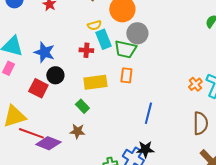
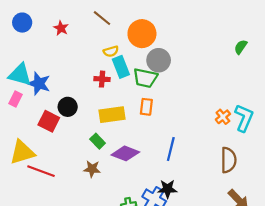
blue star: (44, 52) -> (39, 84), moved
purple diamond: (48, 143) -> (125, 153), moved

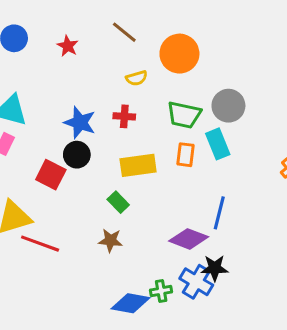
gray circle: (159, 60) -> (228, 106), moved
cyan rectangle: (121, 67) -> (218, 144), moved
blue star: (39, 84) -> (80, 123), moved
purple diamond: (125, 153) -> (189, 239), moved

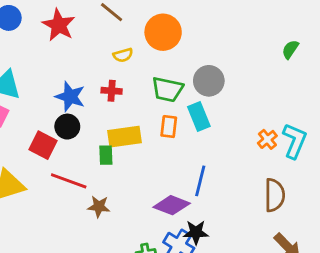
red star: (68, 46) -> (59, 25), size x1.6
green rectangle: (118, 202) -> (106, 155), moved, turned 42
red line: (40, 244) -> (69, 181), moved

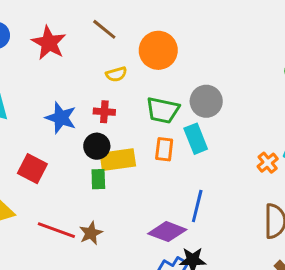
black circle: (67, 127) -> (97, 146), moved
red line: (69, 181) -> (56, 230), moved
brown star: (99, 207) -> (91, 233), turned -30

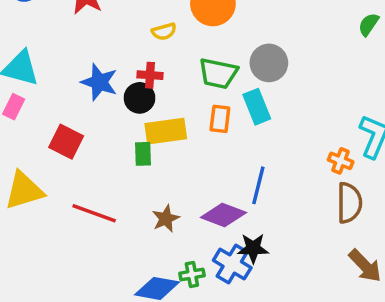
black circle: (97, 146) -> (140, 98), moved
orange cross: (268, 163) -> (341, 161), moved, turned -30
brown star: (91, 233) -> (166, 219), moved

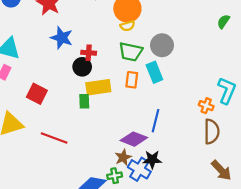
yellow semicircle: (164, 31) -> (127, 26), moved
blue star: (99, 82) -> (62, 38), moved
brown star: (166, 219) -> (123, 157), moved

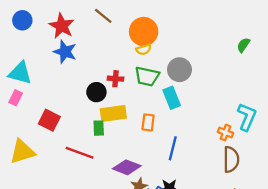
blue star: (62, 38) -> (65, 52), moved
red cross: (89, 53) -> (116, 79), moved
orange rectangle: (132, 80) -> (148, 122), moved
red line: (54, 138) -> (80, 153), moved
purple diamond: (134, 139) -> (127, 167), moved

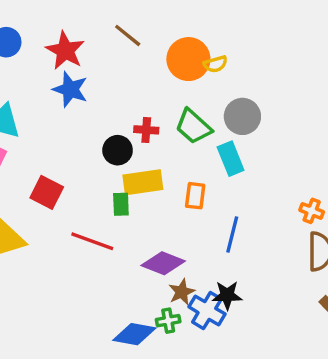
yellow semicircle: (144, 49) -> (215, 64), moved
green trapezoid: (147, 76) -> (193, 127), turned 30

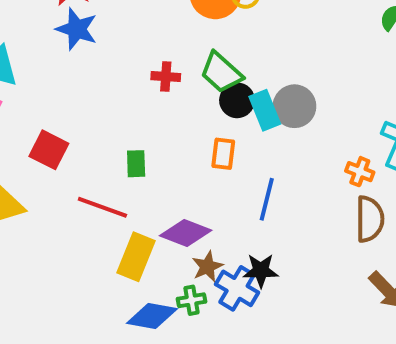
gray circle: (242, 116) -> (294, 106), moved
black circle: (118, 150) -> (237, 100), moved
yellow rectangle: (143, 182) -> (136, 257), moved, turned -60

